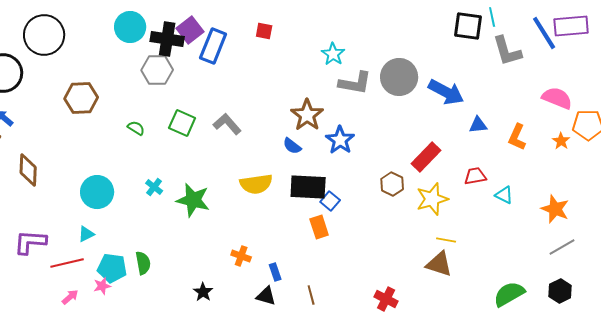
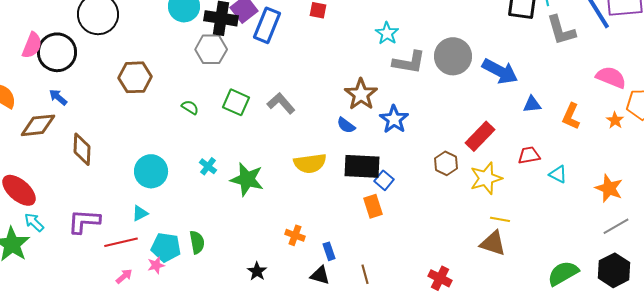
black hexagon: (560, 291) -> (614, 270), size x1.4

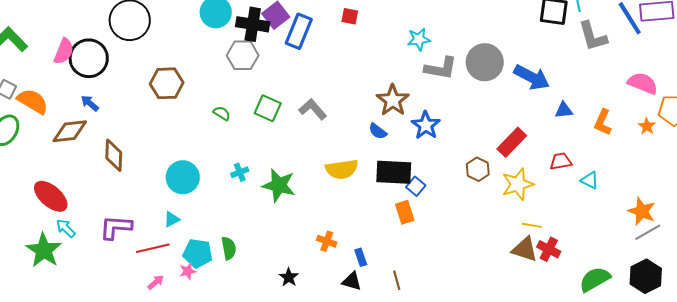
cyan star: (387, 33) -> (419, 39), turned 30
cyan cross: (208, 166) -> (240, 172), turned 30
orange star: (609, 188) -> (642, 211), moved
red cross: (440, 278) -> (549, 249), moved

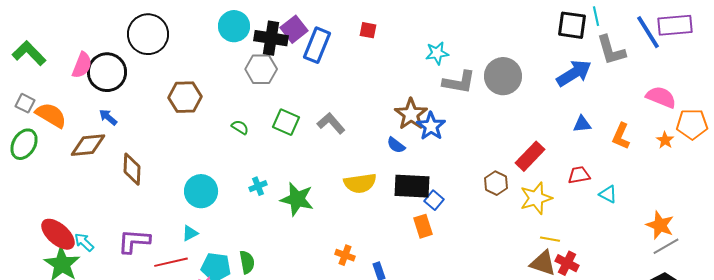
blue arrow: (532, 77) -> (574, 73), moved, turned -60
blue star: (426, 125) -> (431, 126), moved
red ellipse: (51, 196) -> (58, 234), moved

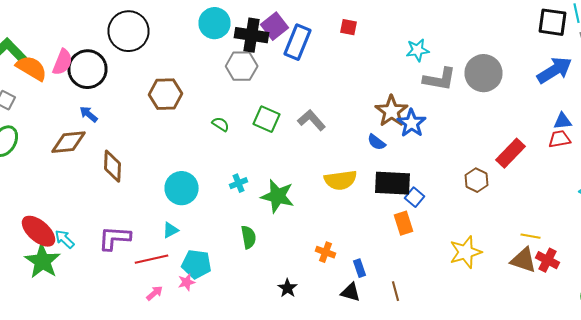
orange semicircle: (51, 115) -> (32, 68), moved
red trapezoid: (579, 175) -> (560, 139), moved
yellow star: (536, 198) -> (466, 252), moved
green semicircle: (247, 262) -> (248, 237), moved

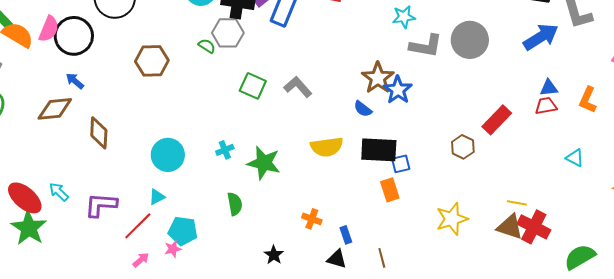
green semicircle: (220, 124) -> (207, 46), moved
blue square: (414, 197) -> (401, 164), turned 36
cyan arrow: (64, 239) -> (59, 192), moved
red line: (152, 259) -> (138, 226), turned -32
red cross: (548, 260) -> (534, 227), size x1.4

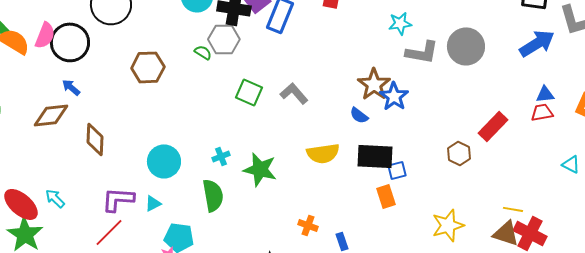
green semicircle: (235, 204) -> (213, 195), moved, size x1.4
purple L-shape: (101, 205) -> (118, 199), moved
red line: (138, 226) -> (109, 232), moved

